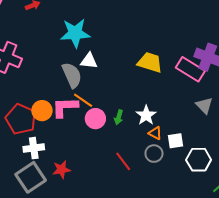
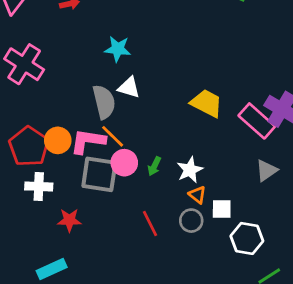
cyan star: (75, 33) -> (118, 49), size x0.7
gray triangle: (204, 106) -> (266, 171), turned 30
gray square: (31, 177) -> (99, 174), moved, turned 32

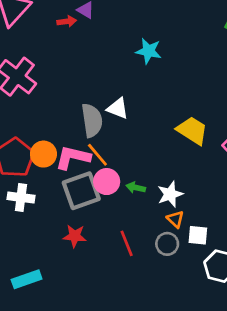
cyan star: (118, 49) -> (149, 51), moved
green arrow: (154, 166) -> (136, 188), turned 72
gray square: (99, 174) -> (81, 191), turned -33
red star: (69, 220) -> (75, 236), moved

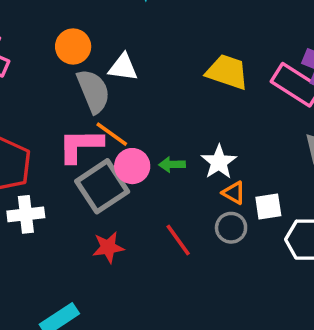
orange circle: (43, 154) -> (73, 46), moved

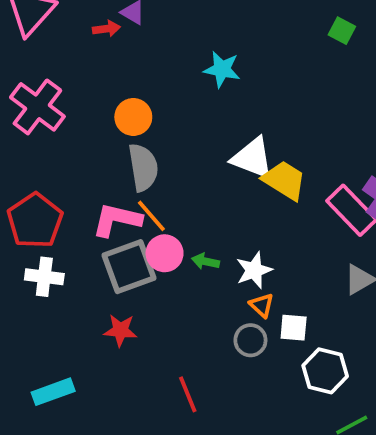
white triangle: (123, 67) -> (252, 158), moved, size x1.4
red line: (178, 240) -> (188, 394), moved

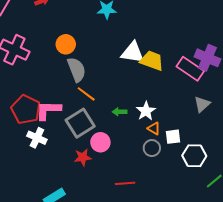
pink L-shape: (117, 220) -> (48, 110), moved
pink circle: (165, 253) -> (100, 142), moved
white cross: (44, 277) -> (37, 138), turned 30
red line: (188, 394) -> (125, 183), turned -60

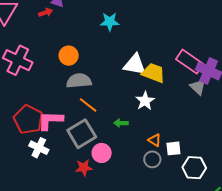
pink rectangle: (190, 69) -> (190, 62), moved
gray semicircle: (77, 70) -> (79, 81), turned -75
gray triangle: (202, 104) -> (198, 87), moved, turned -36
white star: (146, 111) -> (145, 101), moved

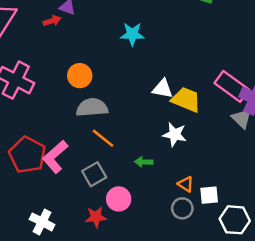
white triangle: (135, 65) -> (163, 89), size x0.7
white star: (145, 101) -> (175, 135), turned -30
pink L-shape: (50, 120) -> (55, 157), turned -44
gray square: (82, 134) -> (94, 174), size x0.7
white cross: (39, 148) -> (42, 222), moved

